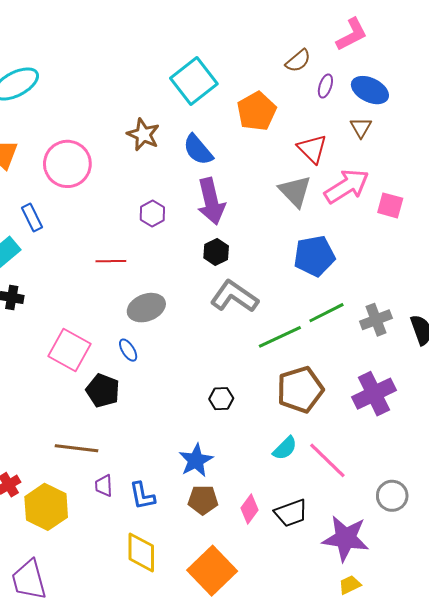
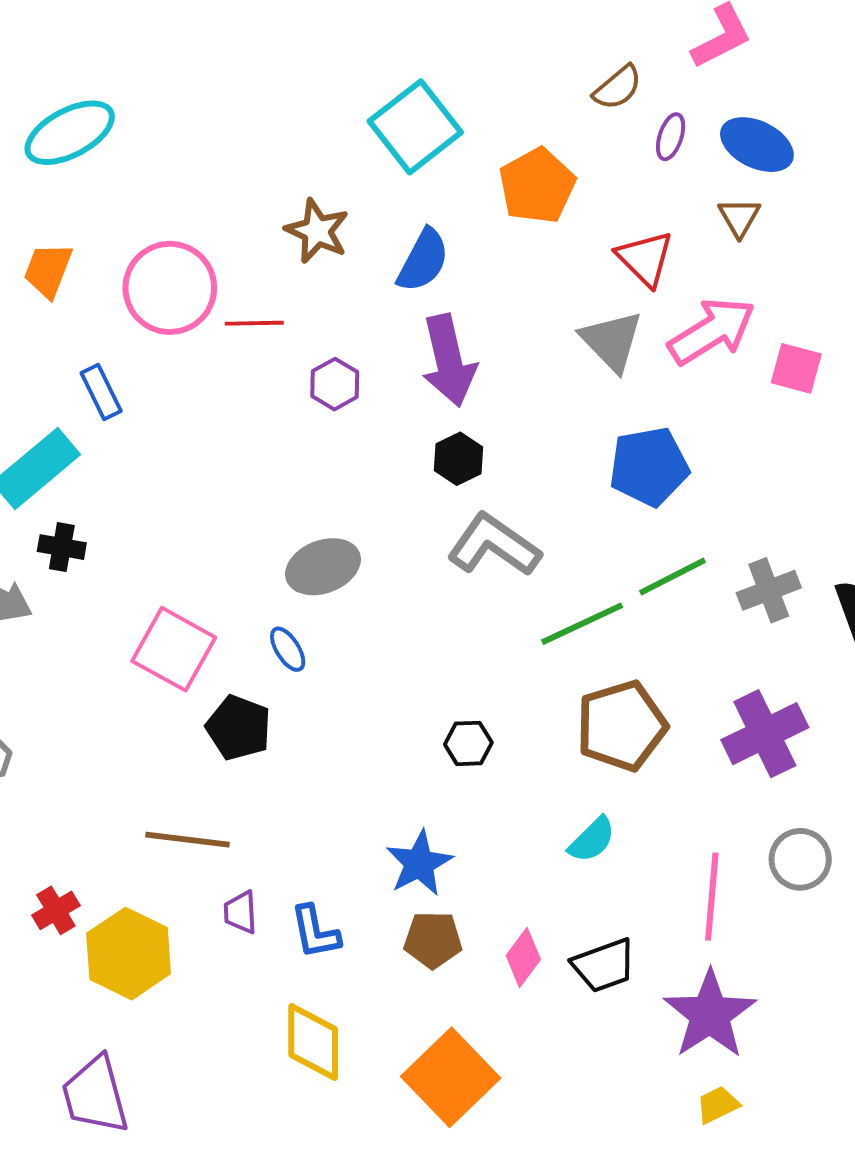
blue semicircle: (198, 150) -> (423, 260), turned -112
red line: (111, 261) -> (254, 323), moved
pink line: (327, 460) -> (712, 897), moved, turned 51
gray circle: (392, 496) -> (800, 859), moved
purple star: (346, 538) -> (710, 1014), turned 30

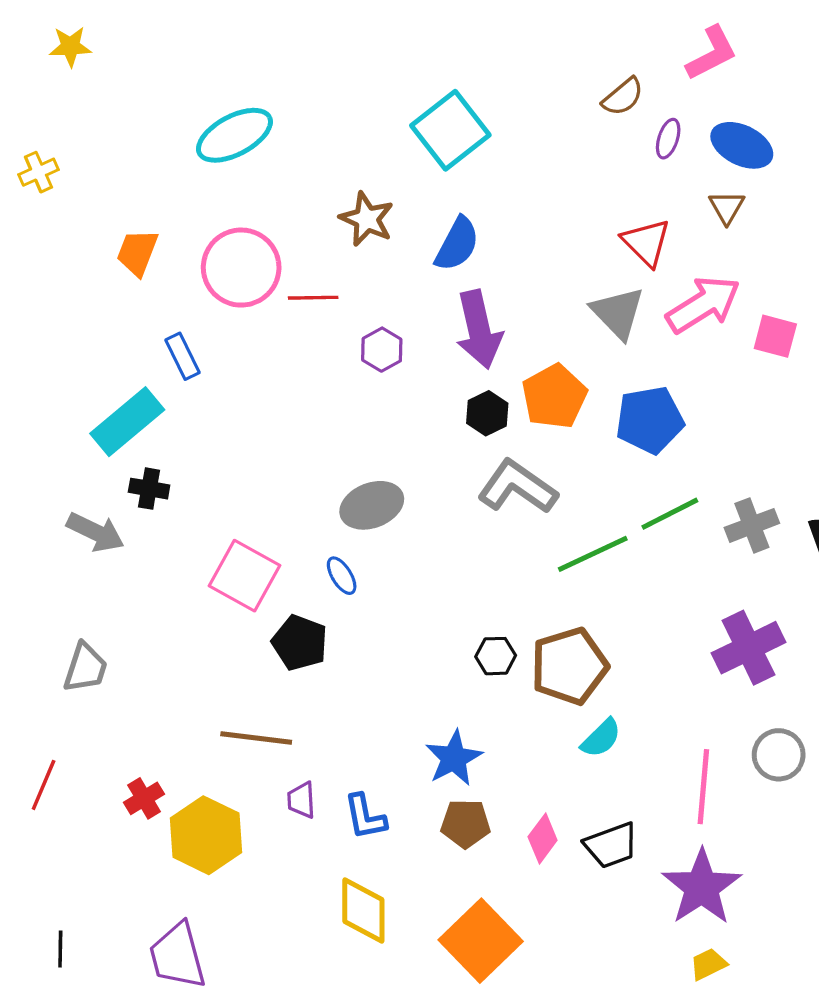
cyan ellipse: (70, 133) -> (234, 135), moved
orange pentagon: (537, 186) -> (554, 396), moved
brown pentagon: (621, 726) -> (569, 666), moved

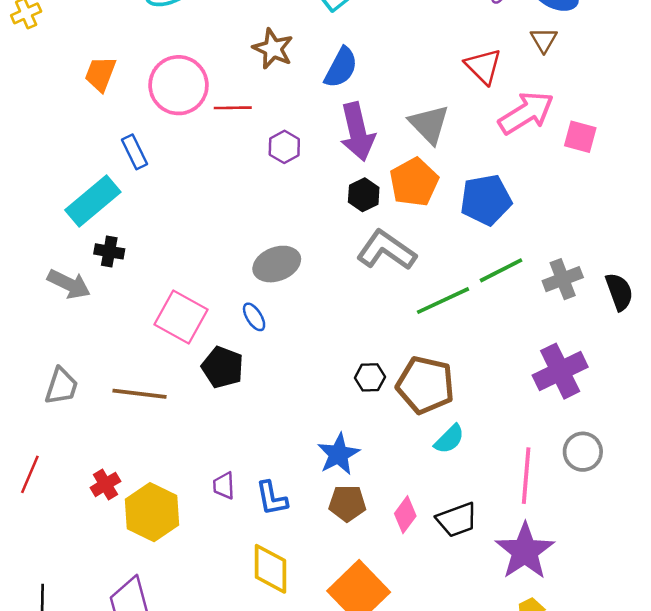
gray triangle: (618, 313) -> (429, 124), moved
brown pentagon: (569, 666) -> (425, 385), turned 30
brown line: (256, 738) -> (139, 394), moved

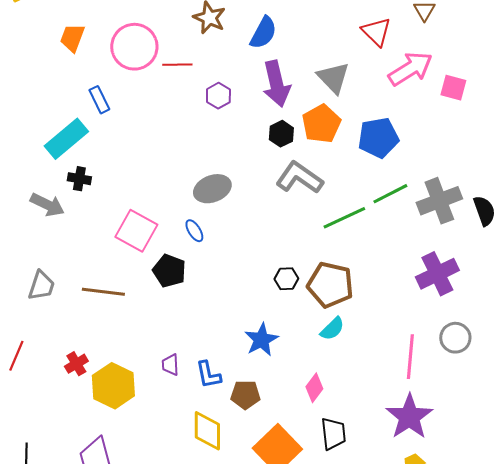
gray cross: (563, 279) -> (439, 201), size x1.4
cyan semicircle: (449, 439) -> (332, 329), moved
brown pentagon: (347, 503) -> (245, 395), moved
black trapezoid: (457, 520) -> (333, 434), moved, turned -76

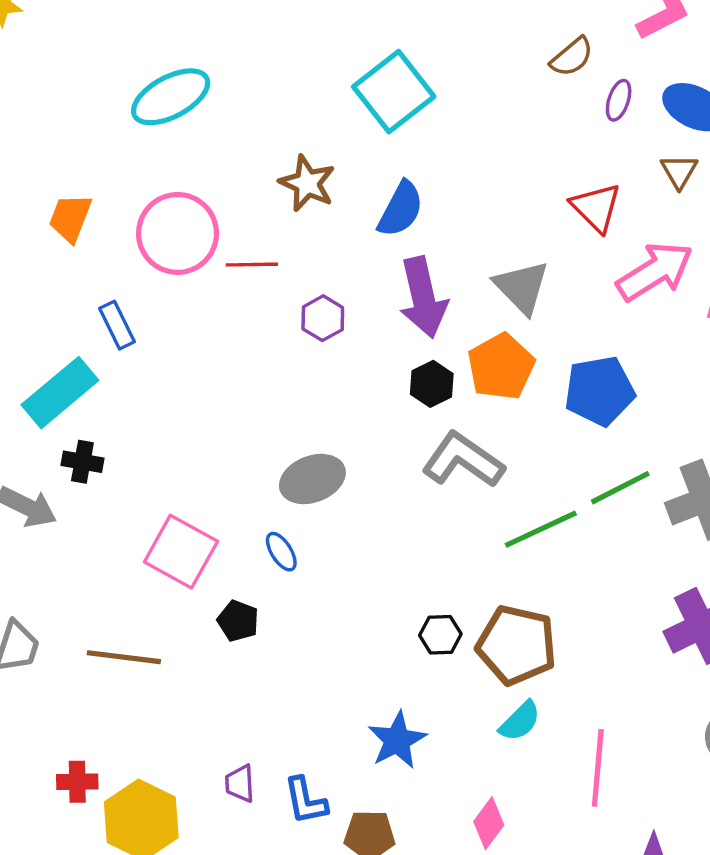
black pentagon: (169, 271) -> (238, 621), size x0.7
pink line: (410, 357) -> (598, 768), moved
red cross: (76, 364) -> (77, 782), turned 30

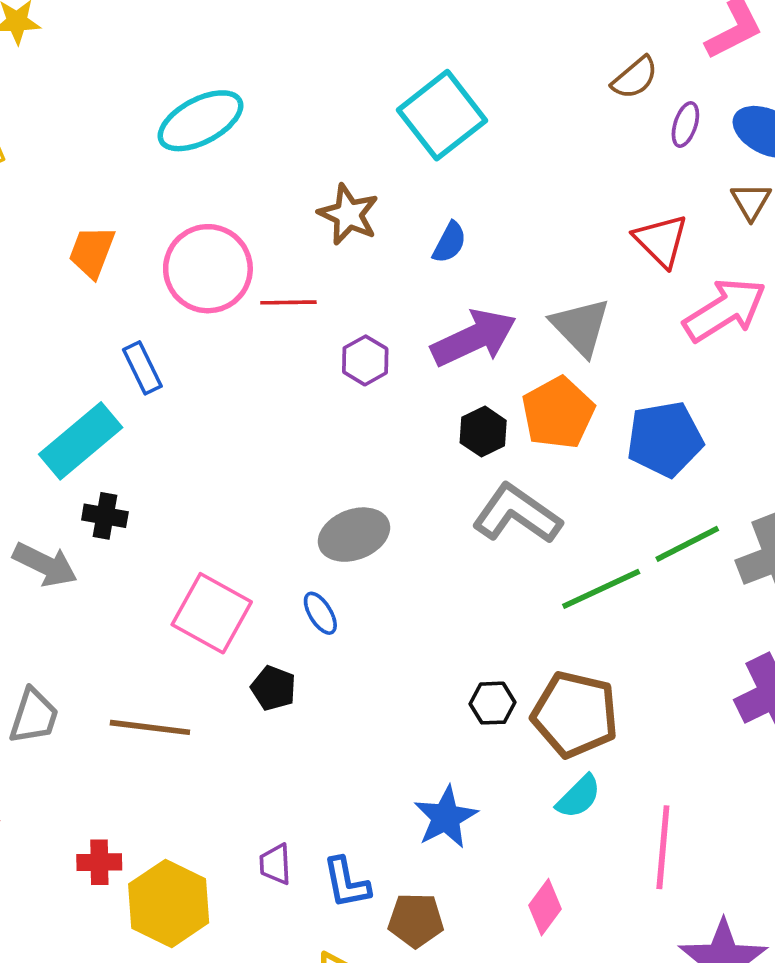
blue semicircle: (401, 209) -> (449, 242), size x0.7
purple arrow: (423, 297) -> (474, 338), turned -102

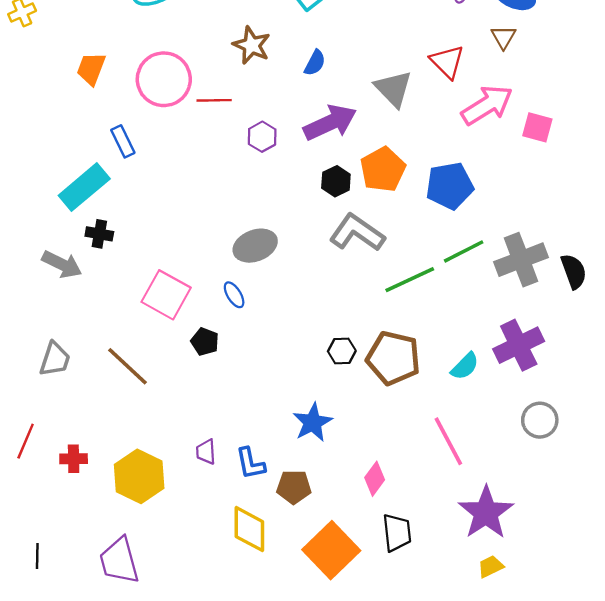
gray triangle: (581, 327) -> (393, 89), moved
brown line: (150, 727) -> (127, 366), turned 36
cyan semicircle: (579, 797) -> (465, 366), moved
pink line: (663, 847) -> (448, 441), turned -33
red cross: (99, 862) -> (74, 459), moved

